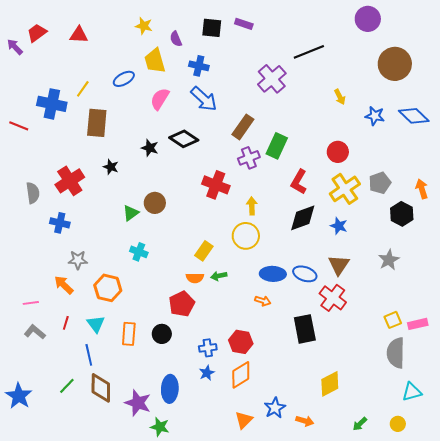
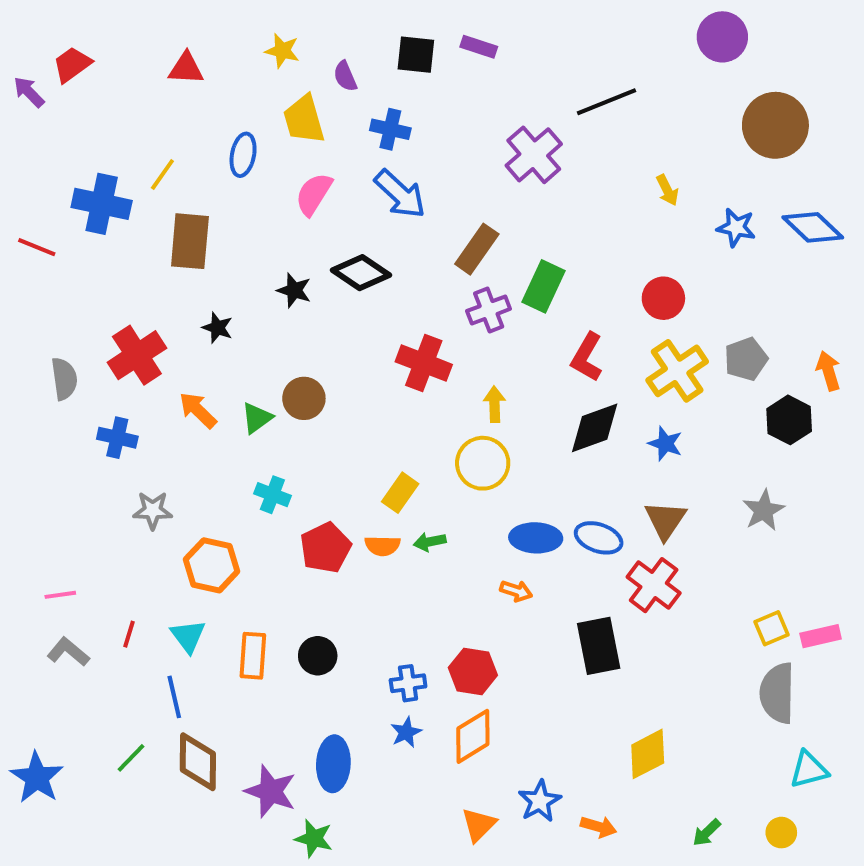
red triangle: (79, 35) -> (186, 68), moved
blue ellipse: (124, 79) -> (243, 155), turned -50
orange arrow: (64, 285) -> (198, 410), moved
red pentagon: (182, 304) -> (326, 548), moved

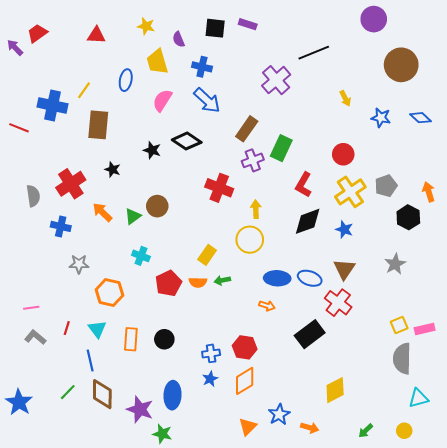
blue diamond: (813, 227) -> (420, 118), size x0.7
black rectangle: (599, 646) -> (310, 334), turned 64

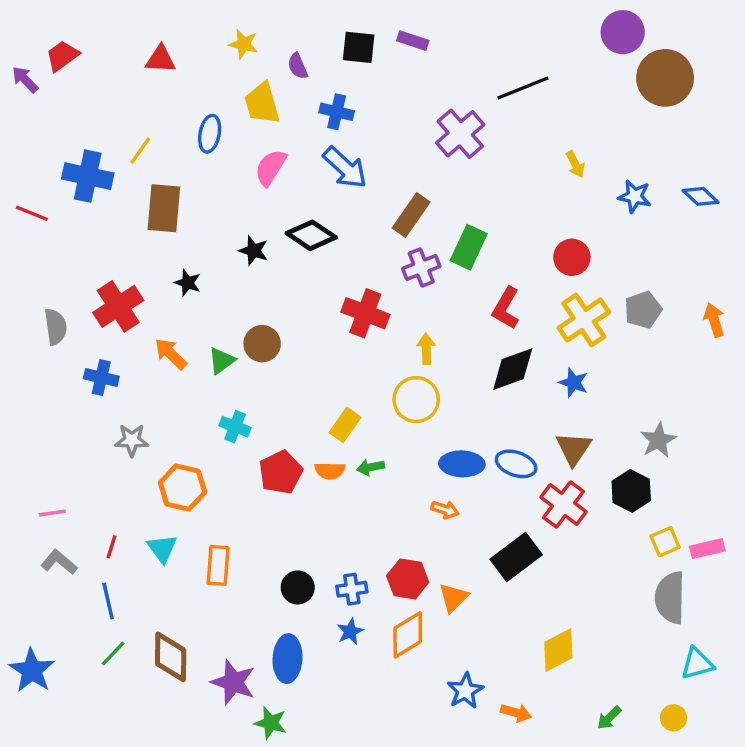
brown circle: (401, 65) -> (665, 78), moved
black hexagon: (408, 217) -> (631, 491), moved
black circle: (164, 339) -> (298, 587), moved
blue line: (90, 361) -> (108, 601), moved
orange triangle: (248, 427) -> (453, 598), moved

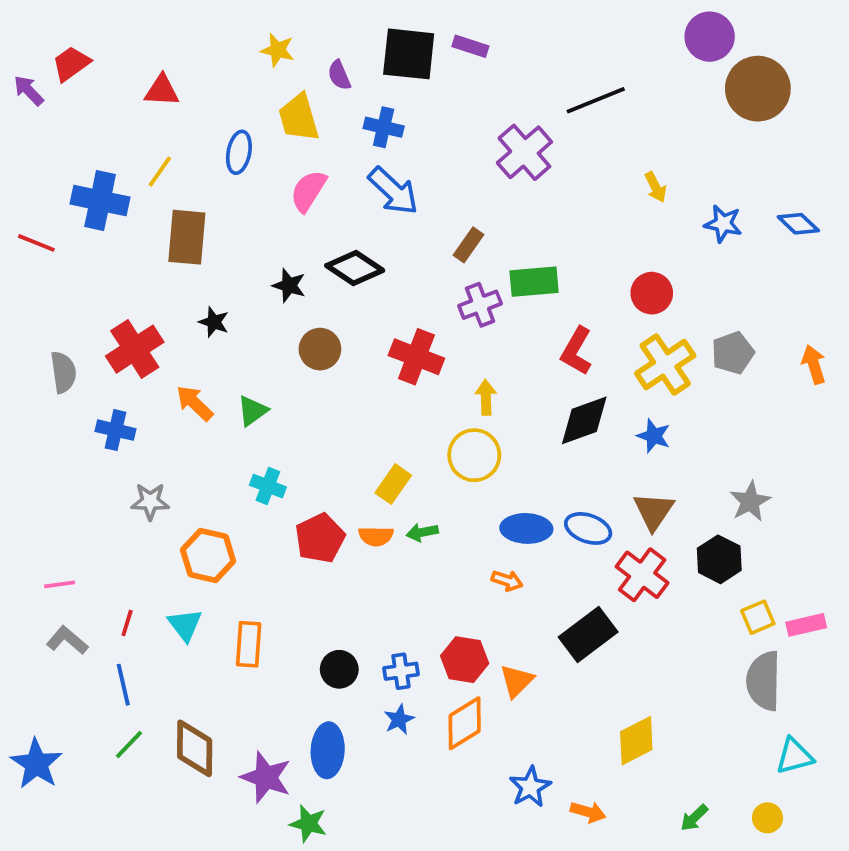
black square: (359, 47) -> (409, 54), size x1.4
red triangle: (161, 59) -> (162, 91), moved
brown rectangle: (411, 215) -> (468, 245), size x0.7
green rectangle: (469, 247) -> (534, 282), turned 60
brown circle: (262, 344) -> (320, 349), moved

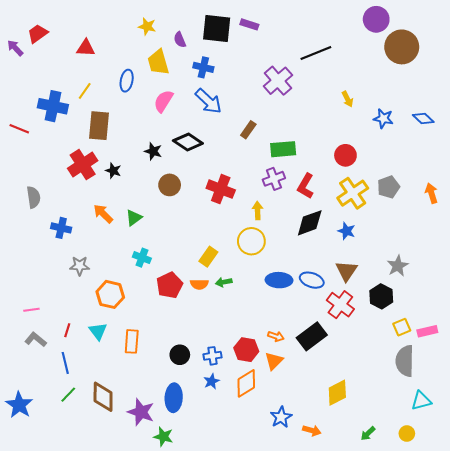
purple cross: (480, 305) -> (274, 179), moved
red cross: (135, 349) -> (83, 165), moved
orange arrow: (507, 581) -> (276, 336), moved

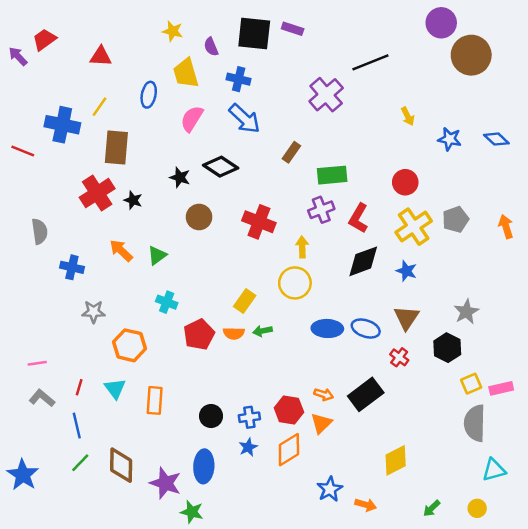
red cross: (340, 305) -> (399, 357), size x0.6

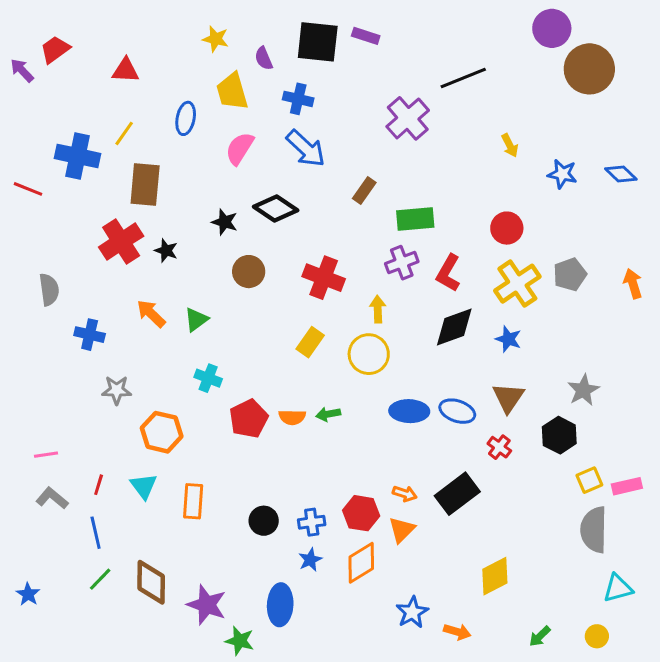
yellow rectangle: (245, 301) -> (310, 342), moved
blue ellipse: (204, 466) -> (280, 605), moved
blue star: (23, 475) -> (28, 594), size x0.6

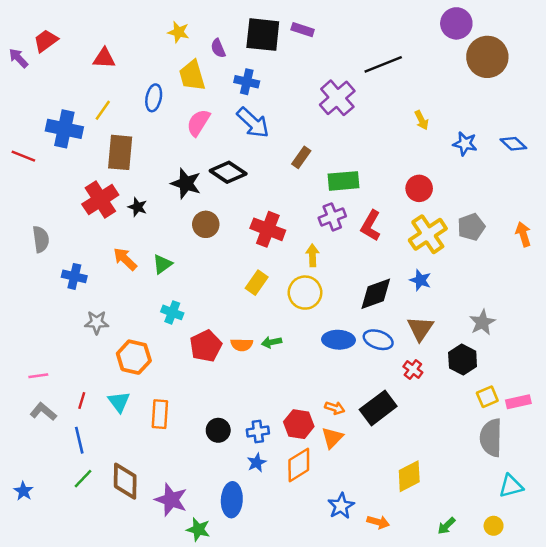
black star: (225, 222) -> (186, 183), size x1.4
black diamond: (454, 327) -> (376, 294), moved

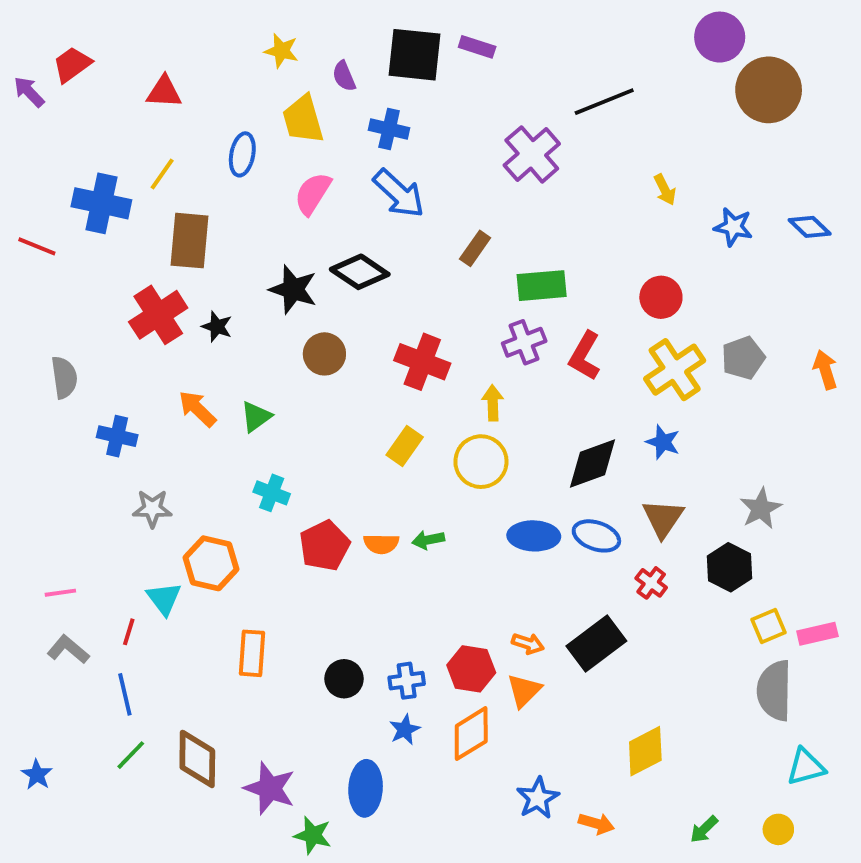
cyan triangle: (119, 402) -> (164, 599), moved

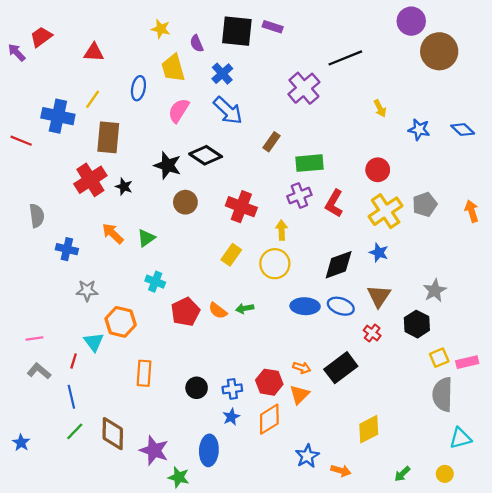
blue cross: (389, 129) -> (222, 74), turned 35
orange semicircle: (381, 544) -> (218, 311), turned 36

